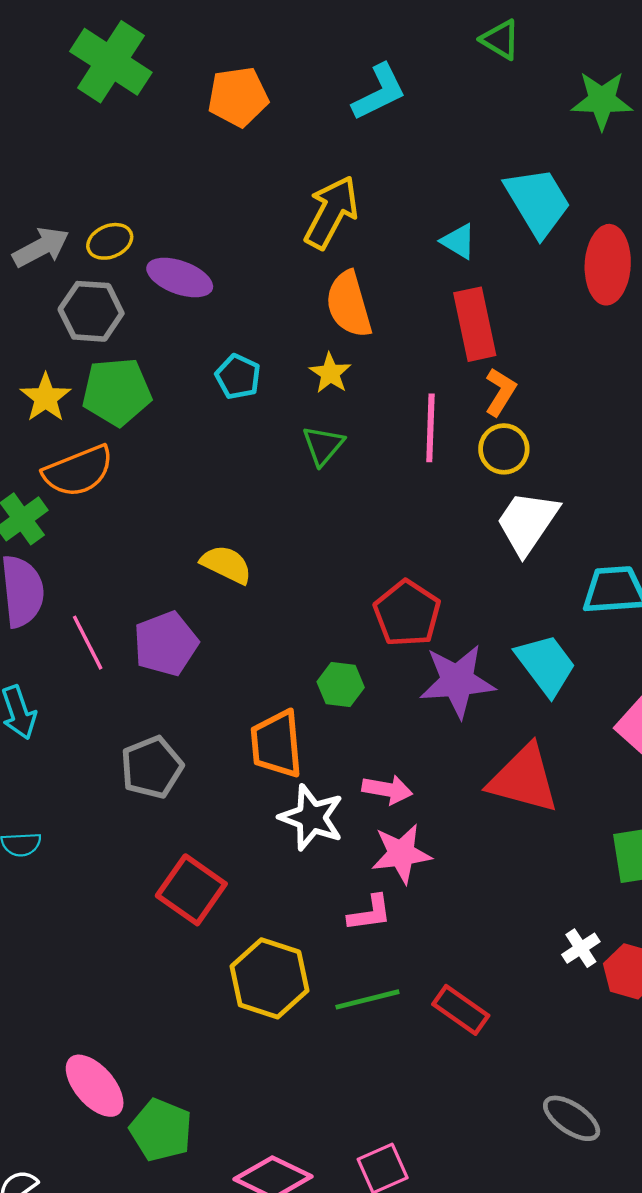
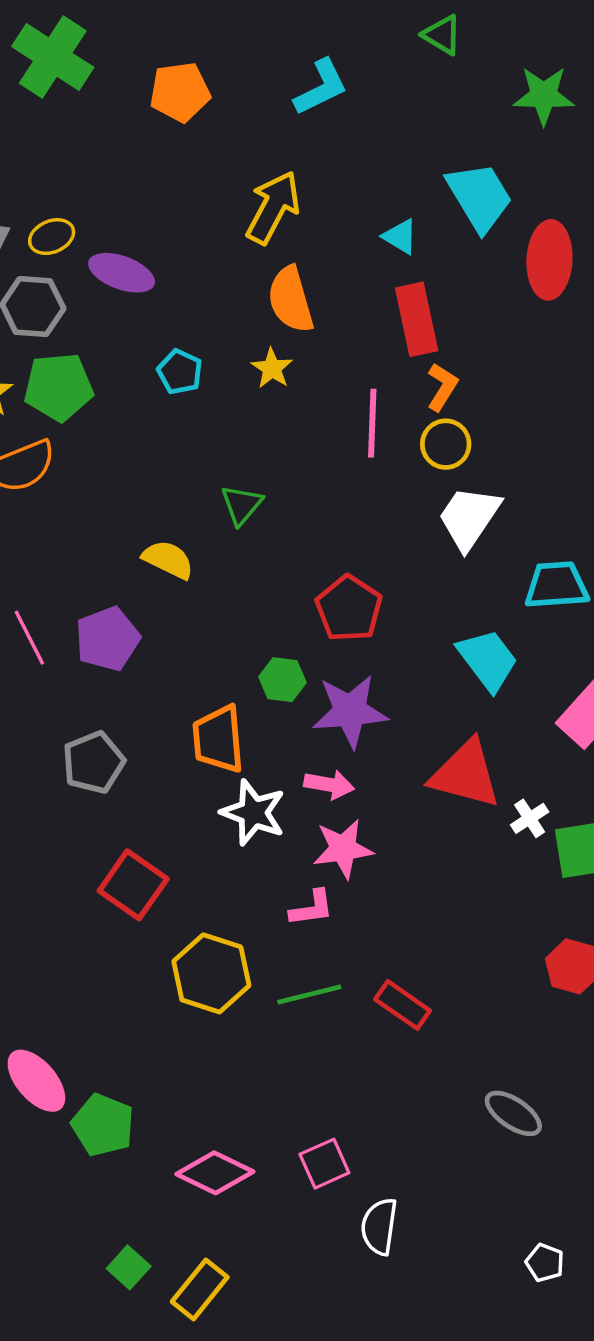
green triangle: (323, 445) -> (242, 505), moved
purple star: (457, 681) -> (350, 711), moved
white cross: (581, 948) -> (530, 818), moved

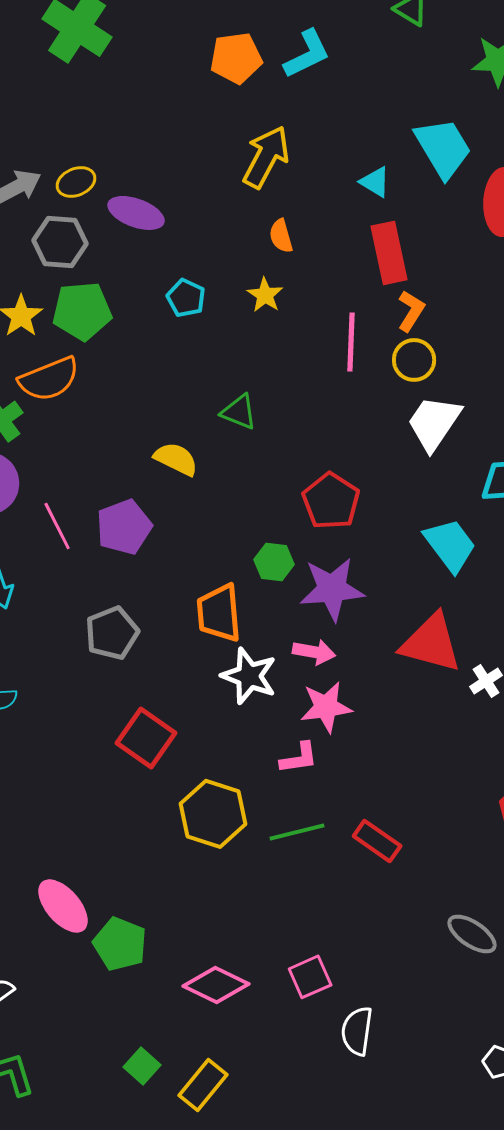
orange pentagon: (180, 92) -> (236, 58), moved
orange semicircle: (291, 300) -> (281, 236), size x0.6
green triangle: (242, 505) -> (239, 412), turned -48

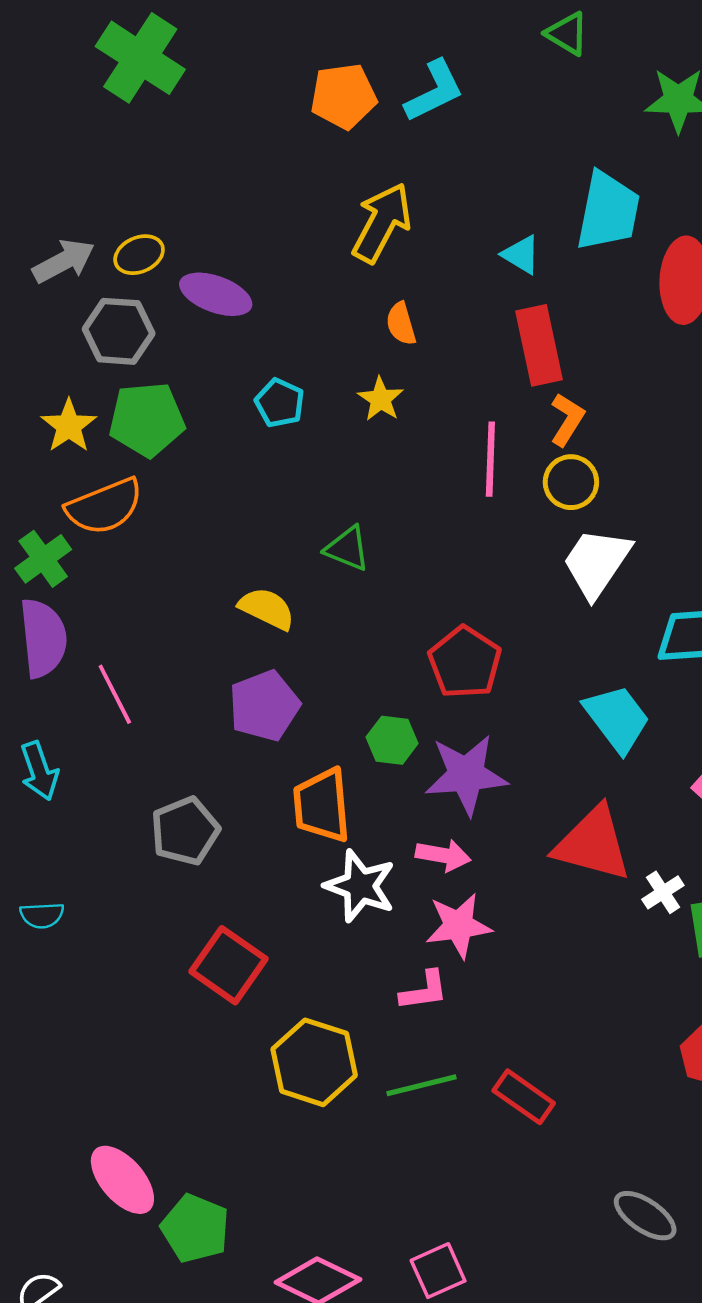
cyan trapezoid: (443, 148) -> (608, 211), turned 42
purple pentagon: (124, 527) -> (264, 706), moved

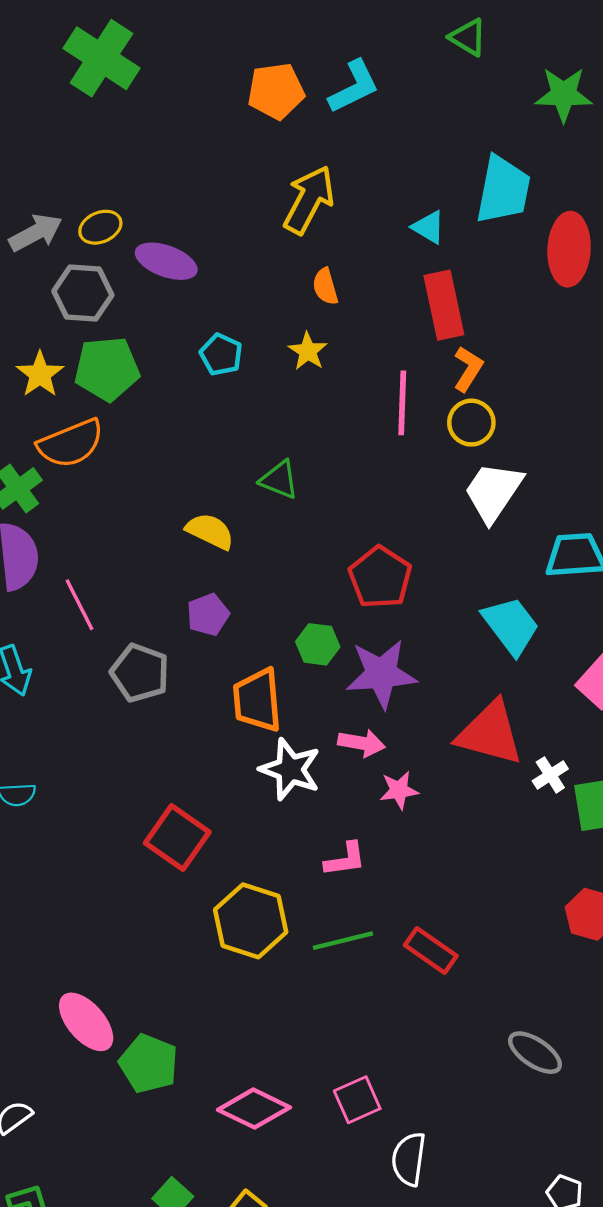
purple pentagon: (264, 706) -> (208, 615), size x0.7
gray pentagon: (185, 831) -> (140, 673), moved, turned -30
pink star: (459, 926) -> (399, 790), moved, size x0.7

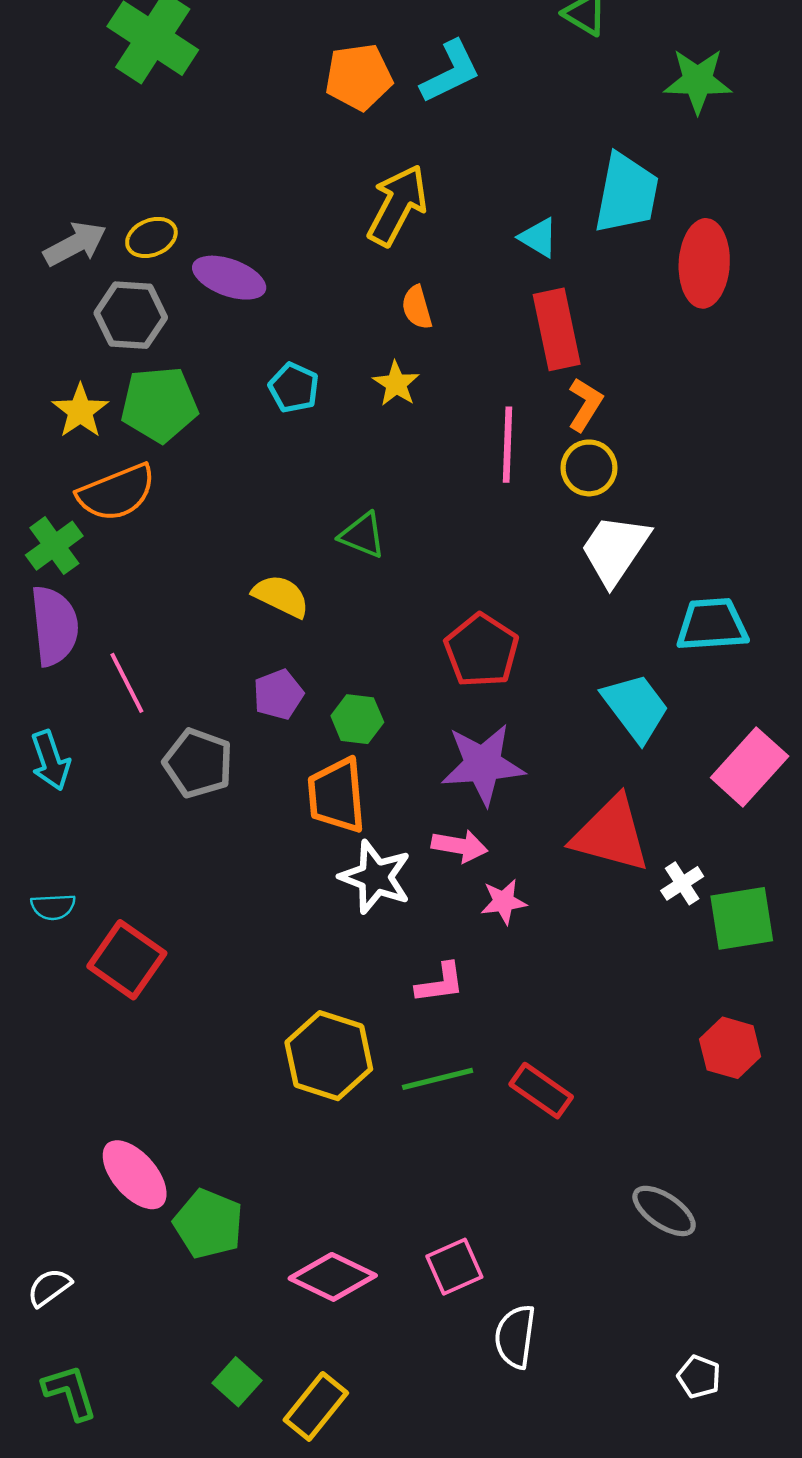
green hexagon: (318, 644) -> (357, 719), moved
red square: (177, 837) -> (127, 960), moved

